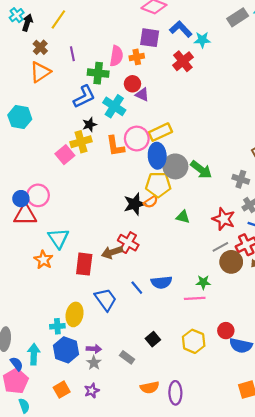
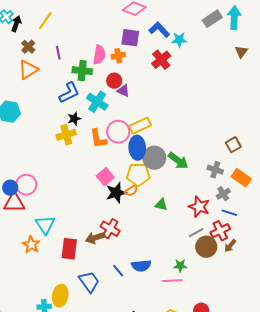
pink square: (65, 155) -> (105, 177), moved

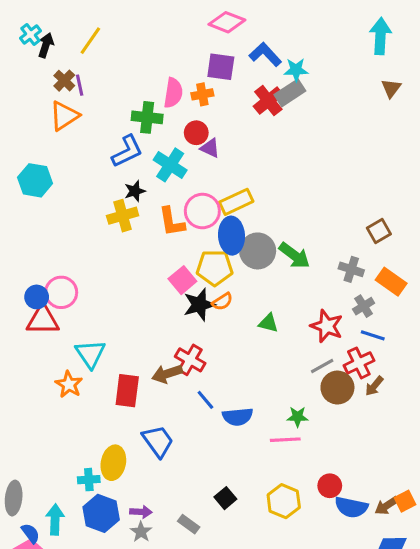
gray rectangle: (212, 19) -> (290, 93), moved
purple line: (58, 53) -> (80, 85), moved
yellow pentagon: (138, 175) -> (215, 268), moved
blue line: (118, 271) -> (205, 400), moved

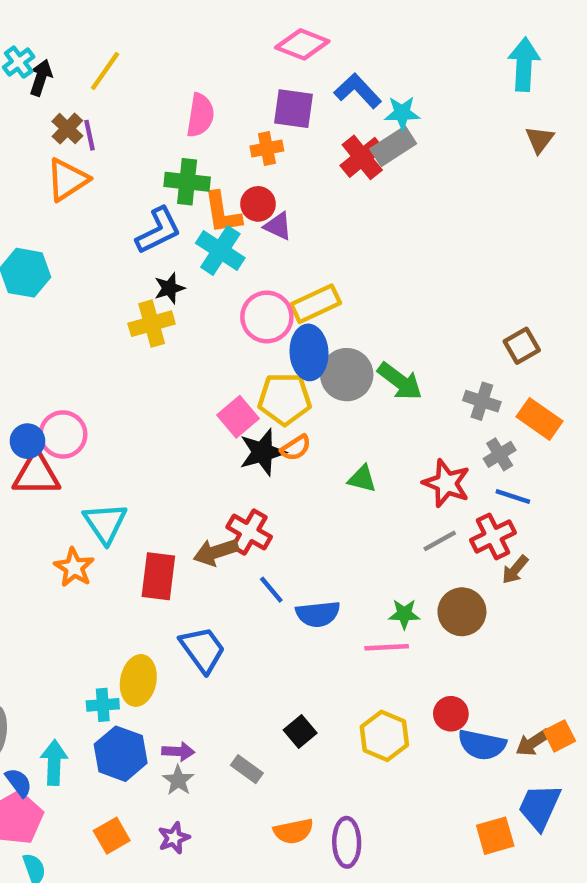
pink semicircle: (173, 93) -> (200, 115), moved
orange L-shape: (172, 222) -> (223, 213), moved
brown circle: (337, 388) -> (462, 612), moved

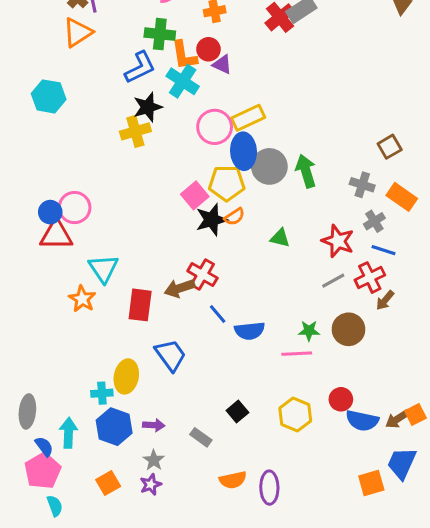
black star: (169, 288) -> (148, 107), size x1.4
green arrow: (400, 381) -> (306, 171), turned -144
gray star: (178, 780) -> (154, 460), moved

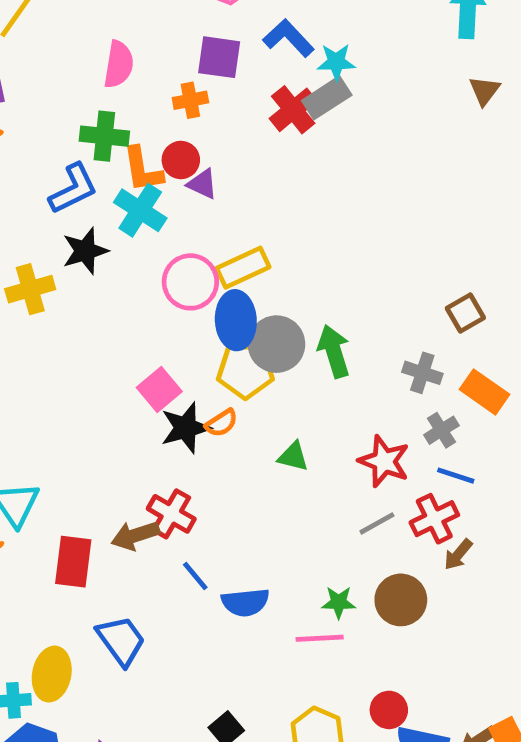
yellow cross: (135, 131) -> (30, 289), moved
yellow pentagon: (227, 183) -> (245, 370), moved

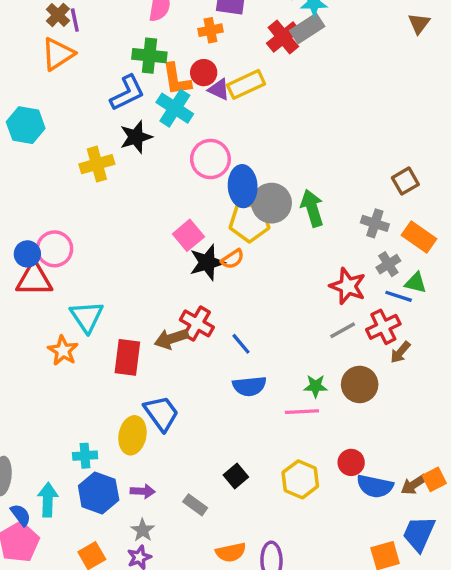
yellow rectangle: (243, 268) -> (246, 84), moved
green triangle: (293, 456) -> (416, 283), moved
blue line: (195, 576) -> (241, 344), moved
yellow ellipse: (52, 674) -> (132, 435), moved

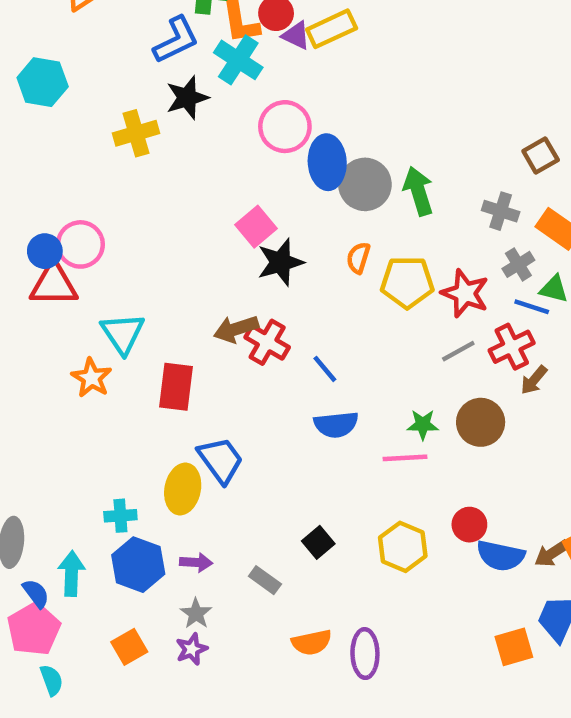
yellow pentagon: (249, 222) -> (407, 282), moved
orange semicircle: (232, 259) -> (358, 258), moved, turned 140
brown arrow: (171, 339) -> (236, 329), moved

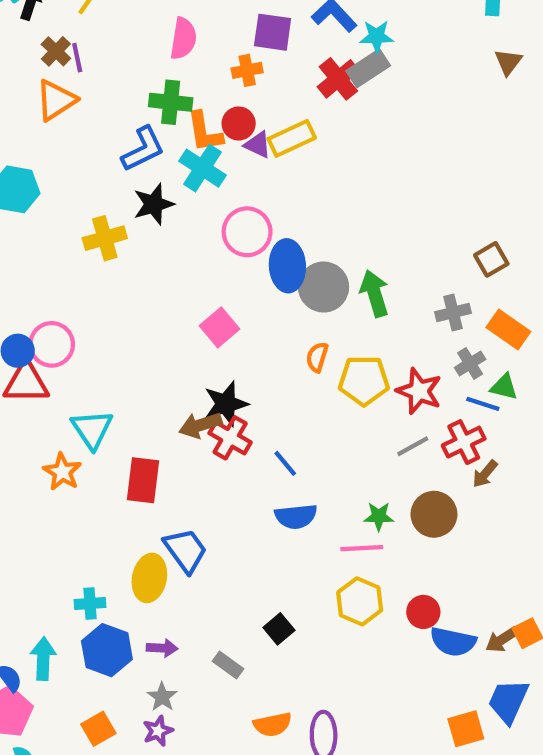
gray cross: (501, 211) -> (453, 312), turned -32
black star: (280, 262) -> (226, 404), moved
yellow hexagon: (403, 547) -> (360, 601), moved

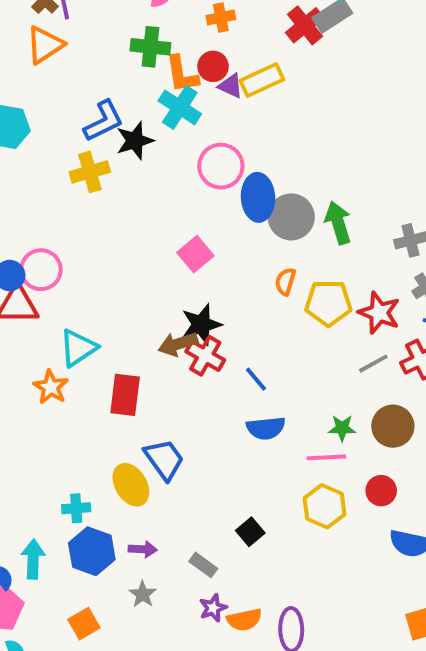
blue L-shape: (143, 149) -> (104, 121), moved
cyan triangle: (92, 429) -> (78, 348), turned 30
yellow ellipse: (149, 578) -> (131, 485), turned -42
red circle: (423, 612) -> (381, 491), moved
purple star: (158, 731) -> (213, 608), moved

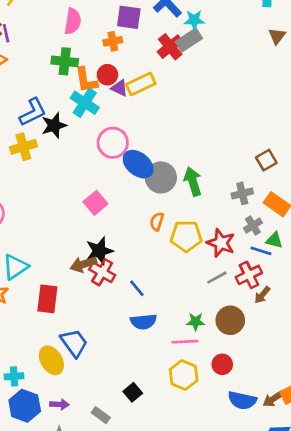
blue ellipse: (258, 197) -> (138, 164), turned -48

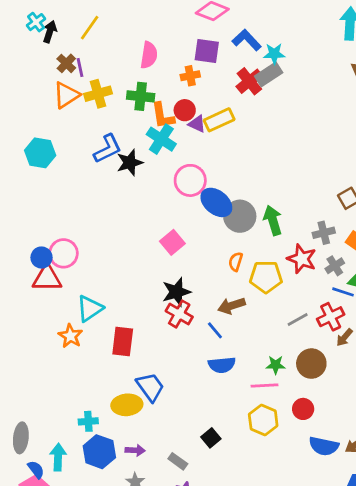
yellow cross: (23, 147) -> (98, 94), moved
red star: (221, 243) -> (302, 259), moved
brown arrow: (83, 264) -> (232, 306), moved
yellow ellipse: (51, 360) -> (127, 405), turned -64

